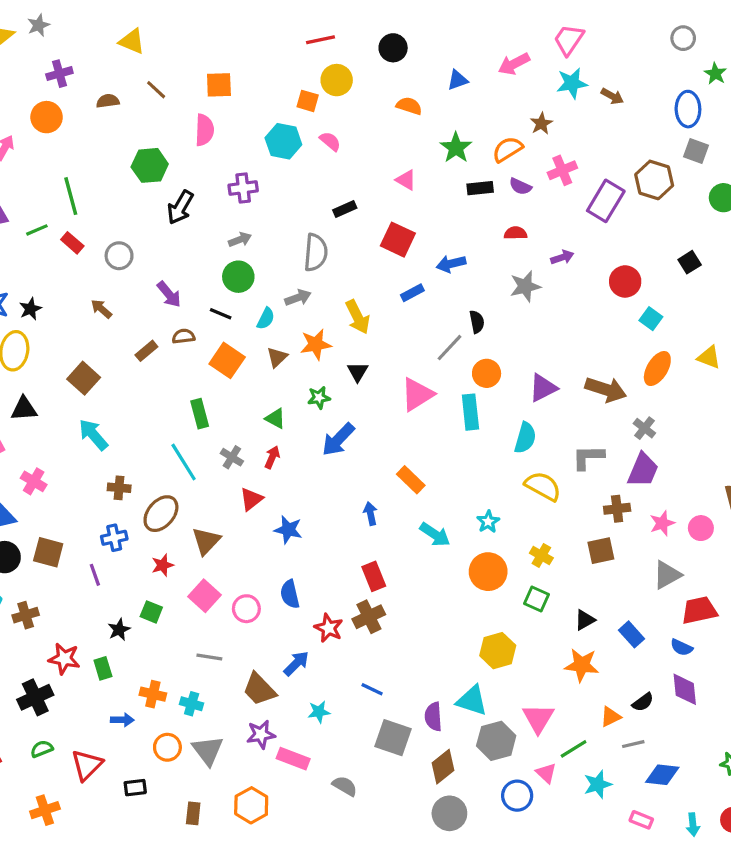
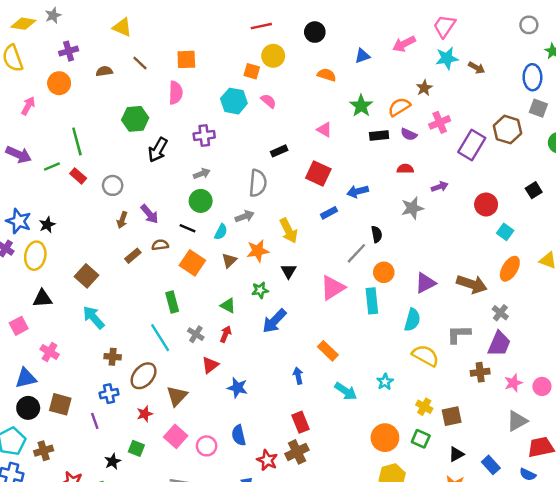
brown arrow: (101, 309) -> (122, 220), moved, turned -112
brown square: (601, 551) -> (452, 416), moved
orange circle: (488, 572) -> (385, 438), moved

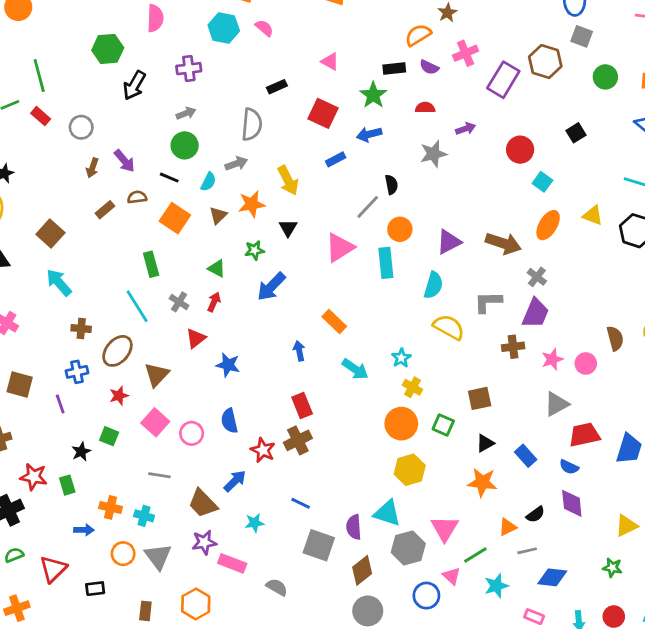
green star: (361, 106) -> (373, 95), moved
yellow cross: (424, 407) -> (412, 387), moved

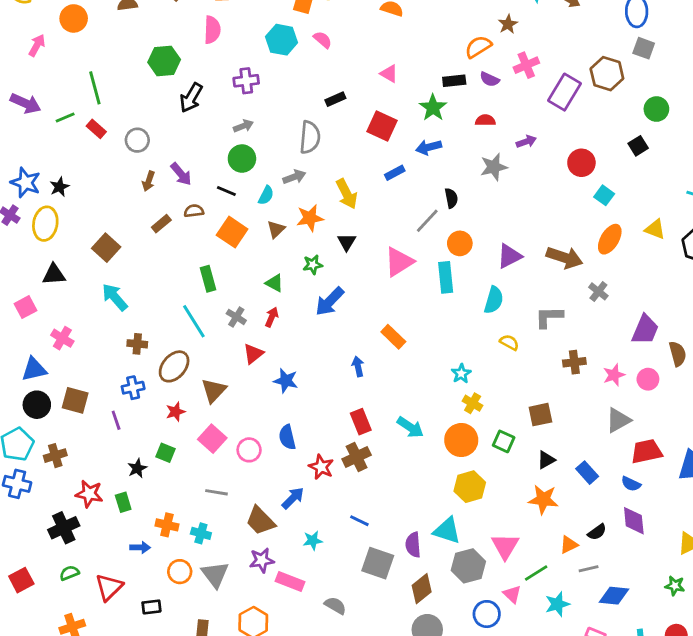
green circle: (605, 77) -> (656, 109), moved
purple trapezoid: (535, 313) -> (645, 330), moved
yellow semicircle: (449, 327) -> (509, 342), size x0.6
cyan arrow: (355, 369) -> (410, 427), moved

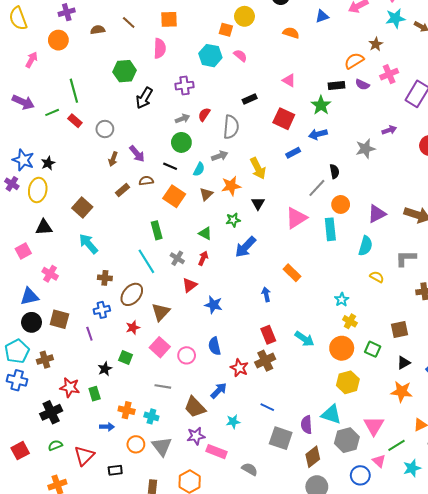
red semicircle: (485, 120) -> (204, 115), moved, turned -56

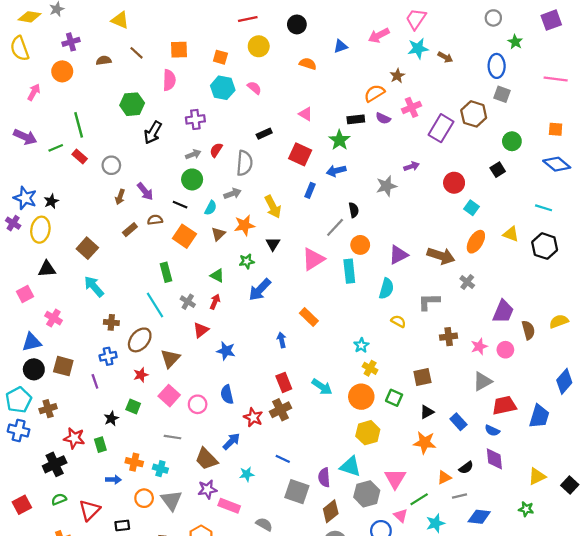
orange square: (226, 30) -> (220, 57), moved
blue rectangle: (293, 153) -> (310, 190), turned -40

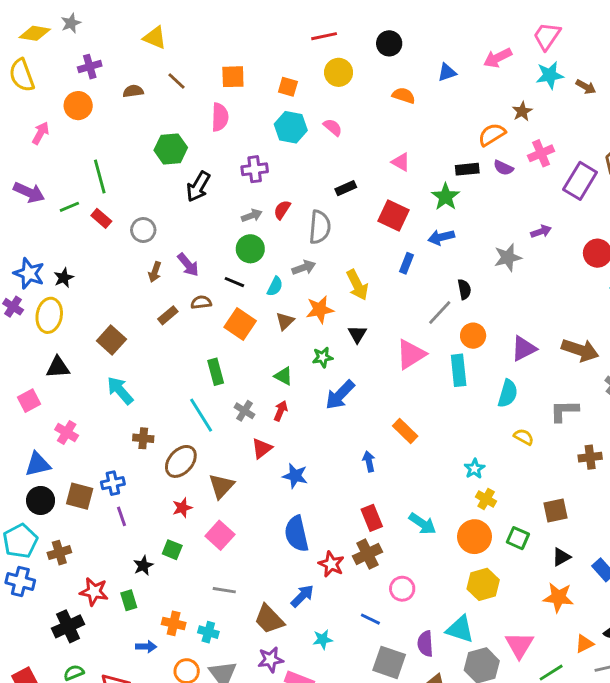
blue cross: (108, 356) -> (113, 483), moved
blue semicircle: (227, 394) -> (297, 534), size x1.4
pink circle: (198, 404) -> (402, 589), moved

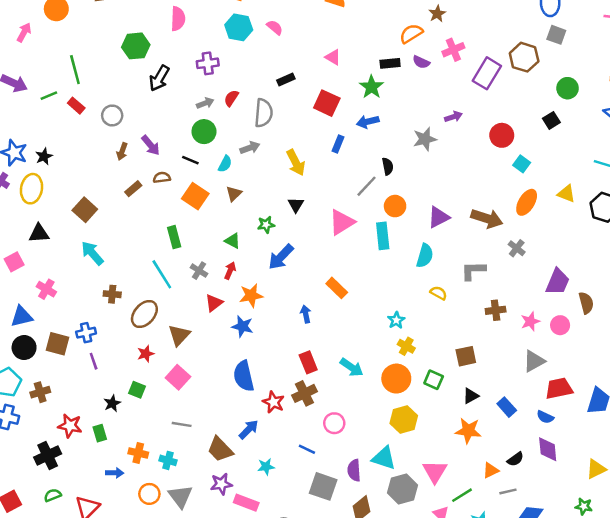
orange star: (320, 310) -> (251, 295), moved

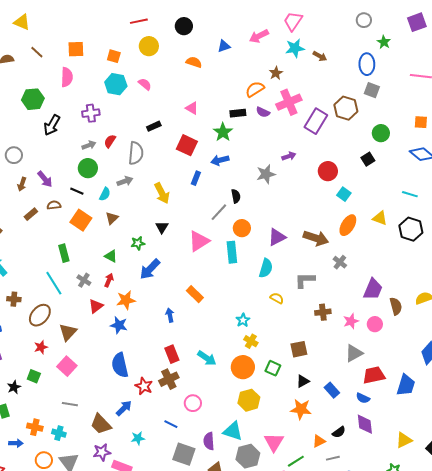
pink cross: (453, 50) -> (289, 102), size x1.4

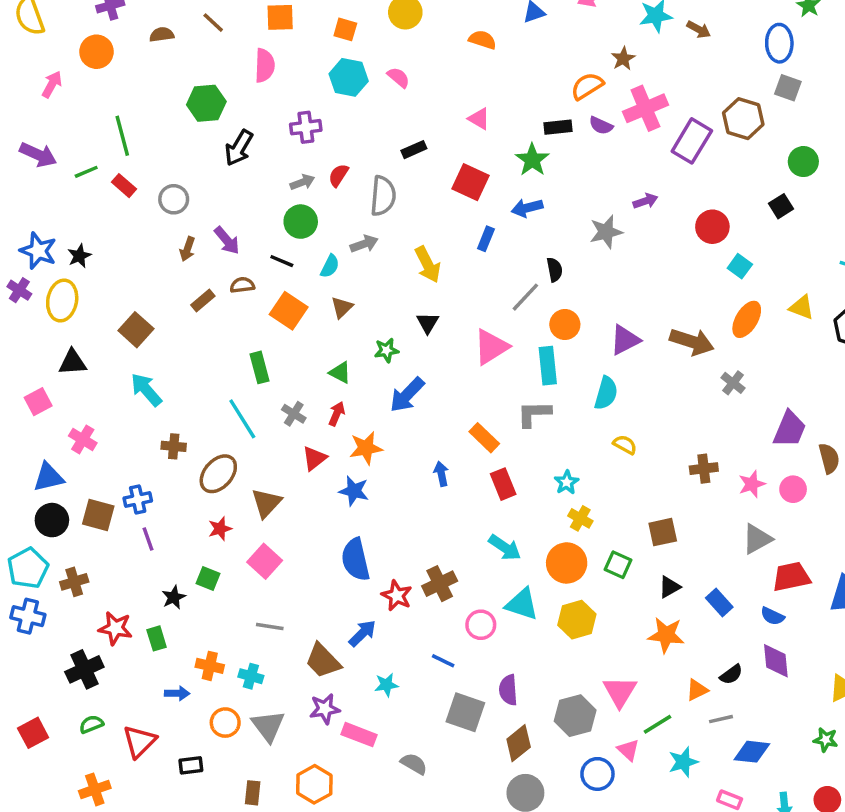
gray L-shape: (305, 280) -> (534, 414), moved
red rectangle: (172, 354) -> (503, 484), moved
cyan triangle: (233, 431) -> (522, 604), moved

